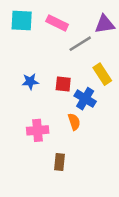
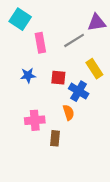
cyan square: (22, 21) -> (20, 19), turned 30
pink rectangle: (57, 23) -> (40, 43), moved, turned 54
brown rectangle: (60, 162) -> (55, 138), moved

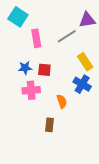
red square: (58, 78) -> (44, 70), moved
blue cross: (79, 91) -> (82, 84), moved
pink cross: (35, 120) -> (31, 90), moved

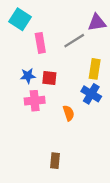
yellow rectangle: (85, 62) -> (95, 69), turned 42
brown rectangle: (50, 125) -> (55, 161), moved

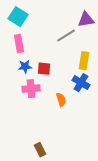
pink rectangle: (40, 43) -> (19, 44), moved
brown rectangle: (55, 161) -> (40, 150), moved, turned -32

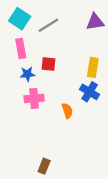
gray line: (66, 36) -> (48, 25), moved
red square: (44, 69) -> (48, 64), moved
brown rectangle: (40, 150) -> (44, 166), turned 48

